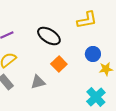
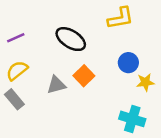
gray triangle: (38, 82) -> (56, 85), moved
cyan cross: (96, 97) -> (132, 119), turned -30

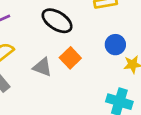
gray triangle: (56, 85) -> (42, 67), turned 36

